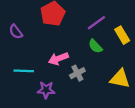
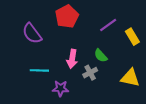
purple semicircle: (16, 32) -> (32, 33), size x1.5
green semicircle: (95, 46) -> (101, 56), moved
pink arrow: (58, 59) -> (72, 59), turned -60

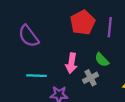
red pentagon: (67, 17) -> (83, 23), moved
purple line: (108, 25) -> (110, 27), turned -48

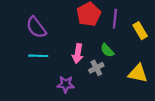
cyan line: (36, 76) -> (38, 56), moved

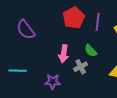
cyan line: (38, 56) -> (18, 71), moved

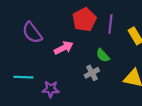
pink arrow: (64, 54) -> (64, 48), moved, turned -126
purple star: (53, 82) -> (51, 89), moved

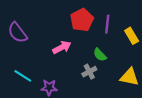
purple semicircle: (32, 33) -> (17, 33), moved
cyan line: (23, 77) -> (23, 76), turned 30

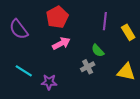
red pentagon: (82, 20) -> (57, 17), moved

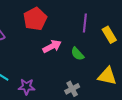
pink arrow: (61, 43) -> (52, 46), moved
gray cross: (88, 67) -> (72, 89), moved

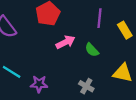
gray cross: (72, 89) -> (86, 86), turned -32

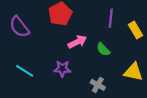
purple star: (39, 84) -> (62, 69), moved

